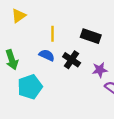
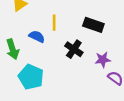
blue semicircle: (47, 55) -> (37, 36), moved
cyan pentagon: (30, 87) -> (31, 77), turned -30

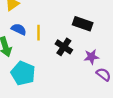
yellow line: (54, 23) -> (39, 33), moved
blue semicircle: (37, 36) -> (19, 29), moved

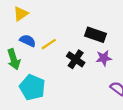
yellow line: (39, 33) -> (49, 44), turned 56
purple star: (91, 57) -> (104, 58), moved

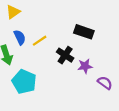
blue semicircle: (28, 41) -> (20, 37), turned 40
purple star: (104, 58) -> (85, 66), moved

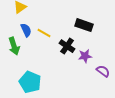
yellow line: (40, 41) -> (44, 33), turned 64
cyan pentagon: (24, 82) -> (30, 82), moved

